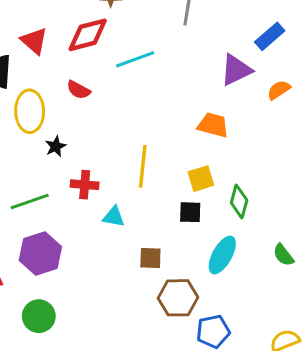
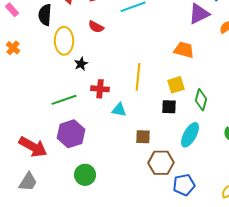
green circle: (39, 316) -> (85, 175), moved

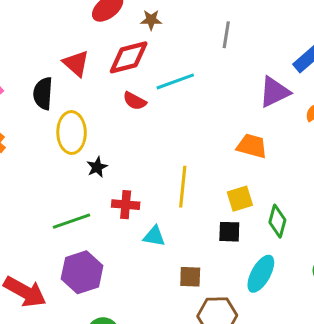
red semicircle: (96, 27) -> (135, 101), moved

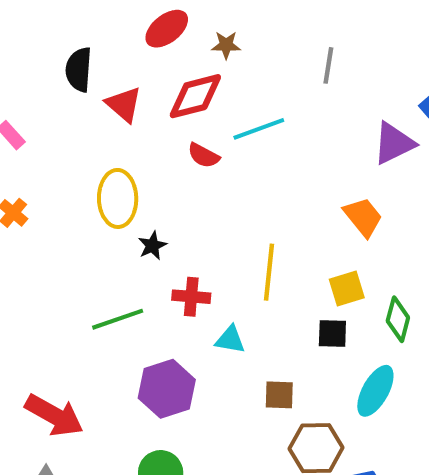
black semicircle: (43, 93) -> (79, 70), moved
orange trapezoid: (252, 146) -> (363, 217), turned 36
purple hexagon: (82, 272) -> (167, 389), moved

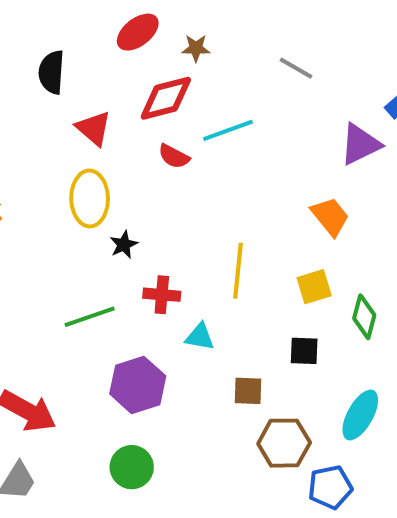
gray line: (328, 65) -> (296, 68), turned -69
red triangle: (124, 104) -> (94, 128), moved
black square: (332, 334) -> (304, 351), moved
cyan ellipse: (375, 391) -> (360, 415), moved

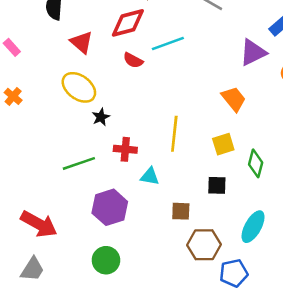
yellow ellipse: (90, 198) -> (79, 87), turned -52

